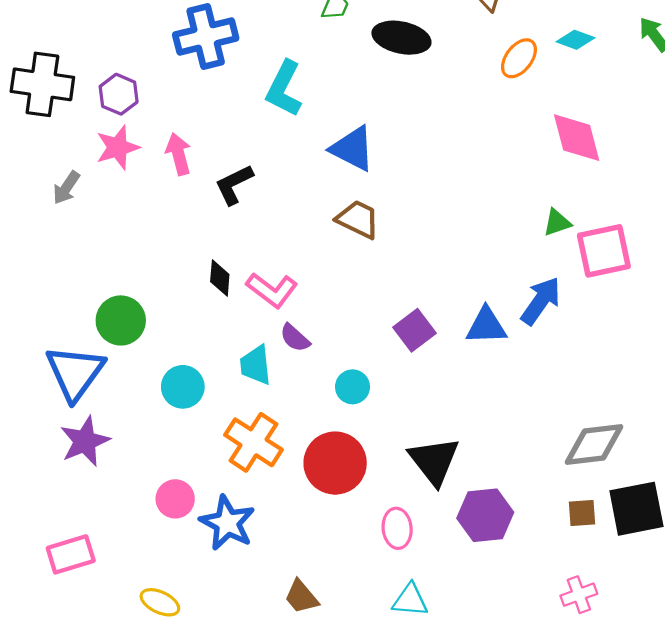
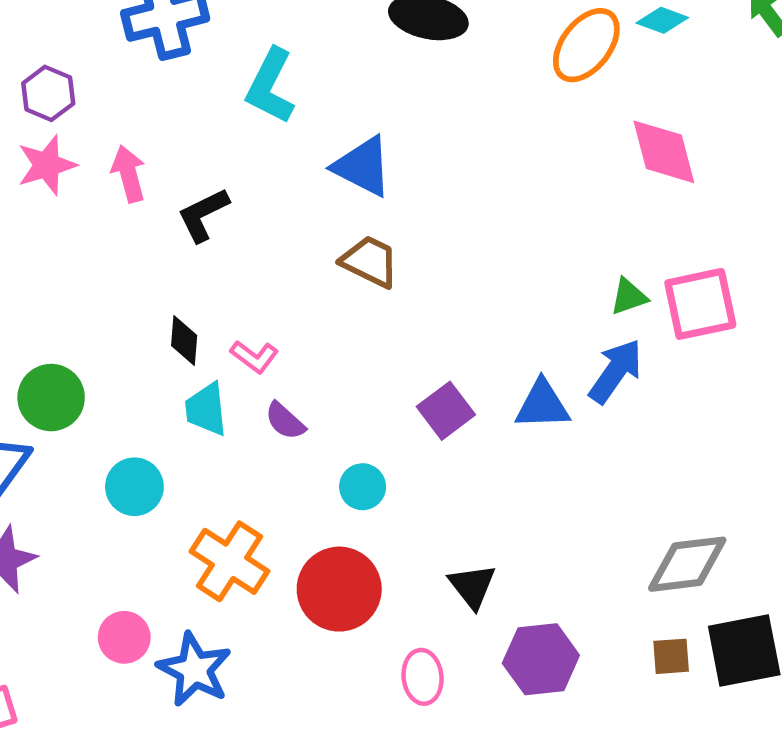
orange ellipse: (519, 58) -> (586, 45), size x1.4
green triangle: (557, 223) -> (629, 297), moved
pink L-shape: (272, 290) -> (254, 357), size x0.7
cyan trapezoid: (256, 365) -> (206, 409), moved
black triangle: (434, 461) -> (472, 586), size x0.7

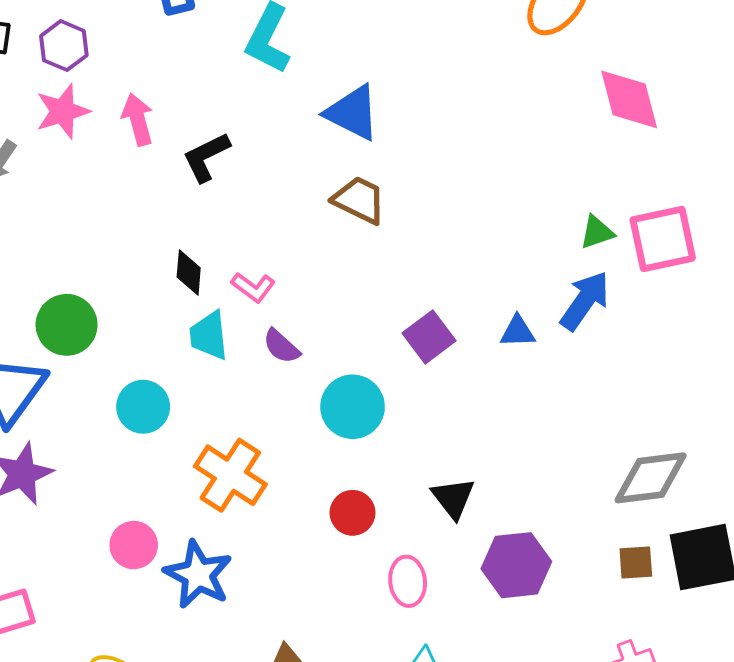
blue triangle: (542, 405) -> (518, 332), size x0.7
cyan circle: (363, 487) -> (353, 407), size x1.5
red circle: (339, 589) -> (353, 513), moved, size x0.6

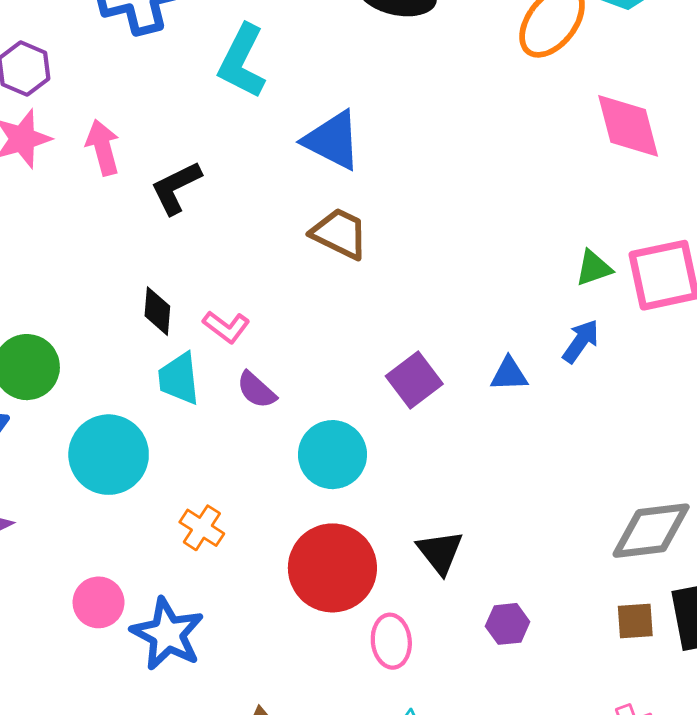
blue arrow: (585, 301) -> (581, 341), size x0.7
cyan circle: (143, 407) -> (109, 455), size x1.4
orange cross: (230, 475) -> (202, 528), size x0.6
red circle: (353, 513) -> (332, 568), size x1.8
purple hexagon: (516, 565) -> (508, 624), size x0.6

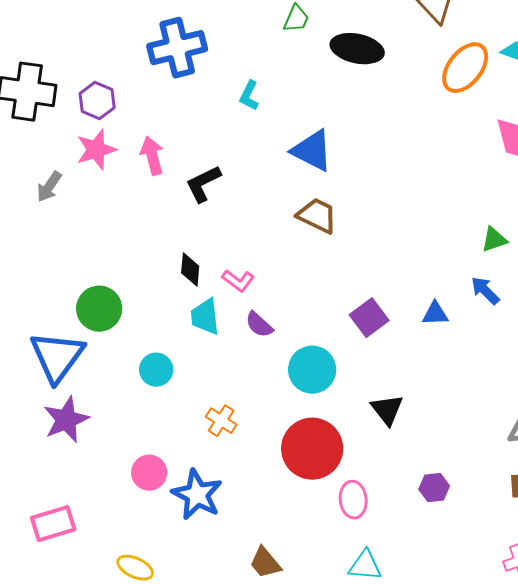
cyan L-shape: (242, 61) -> (249, 96), size x0.6
blue arrow: (581, 341) -> (485, 291), turned -80
cyan circle: (109, 455) -> (156, 370), size x0.6
black triangle: (440, 552) -> (387, 410), moved

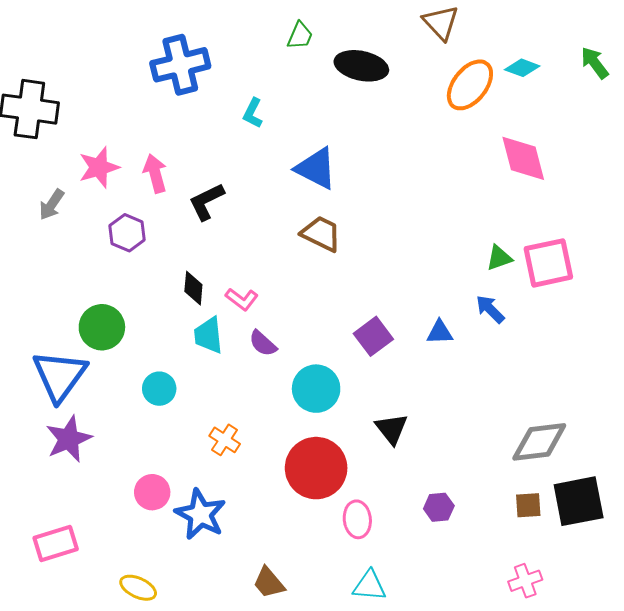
purple hexagon: (97, 101) -> (127, 233), moved

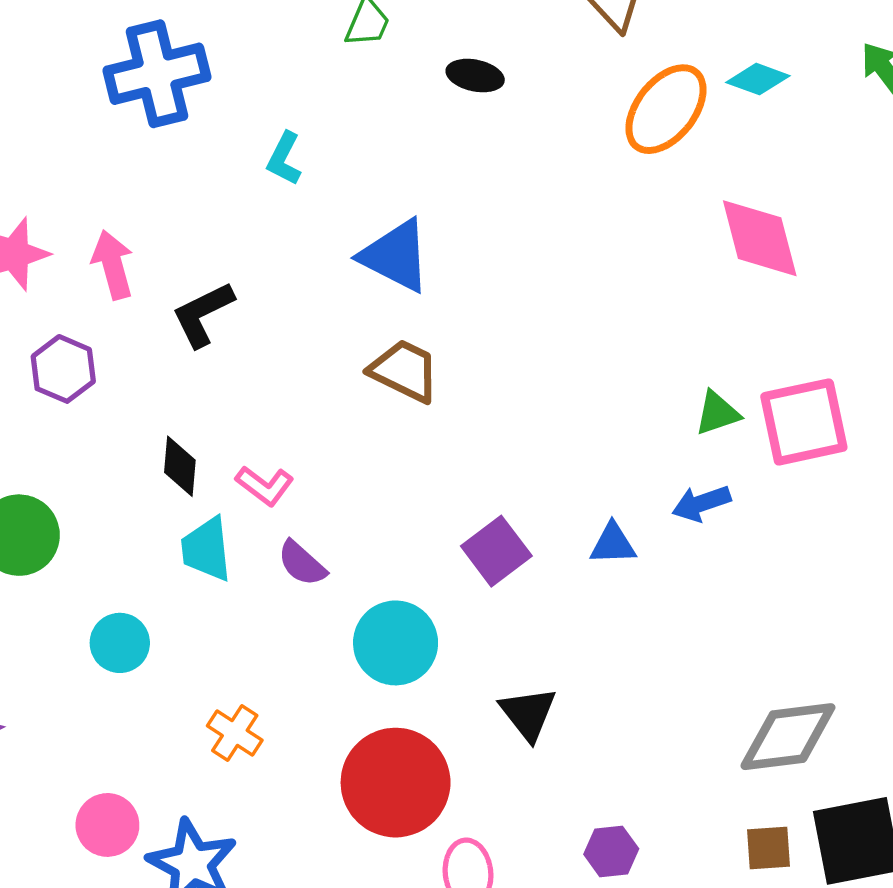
black ellipse: (361, 66) -> (475, 76), size x0.6
blue arrow: (490, 309) -> (701, 503), turned -64

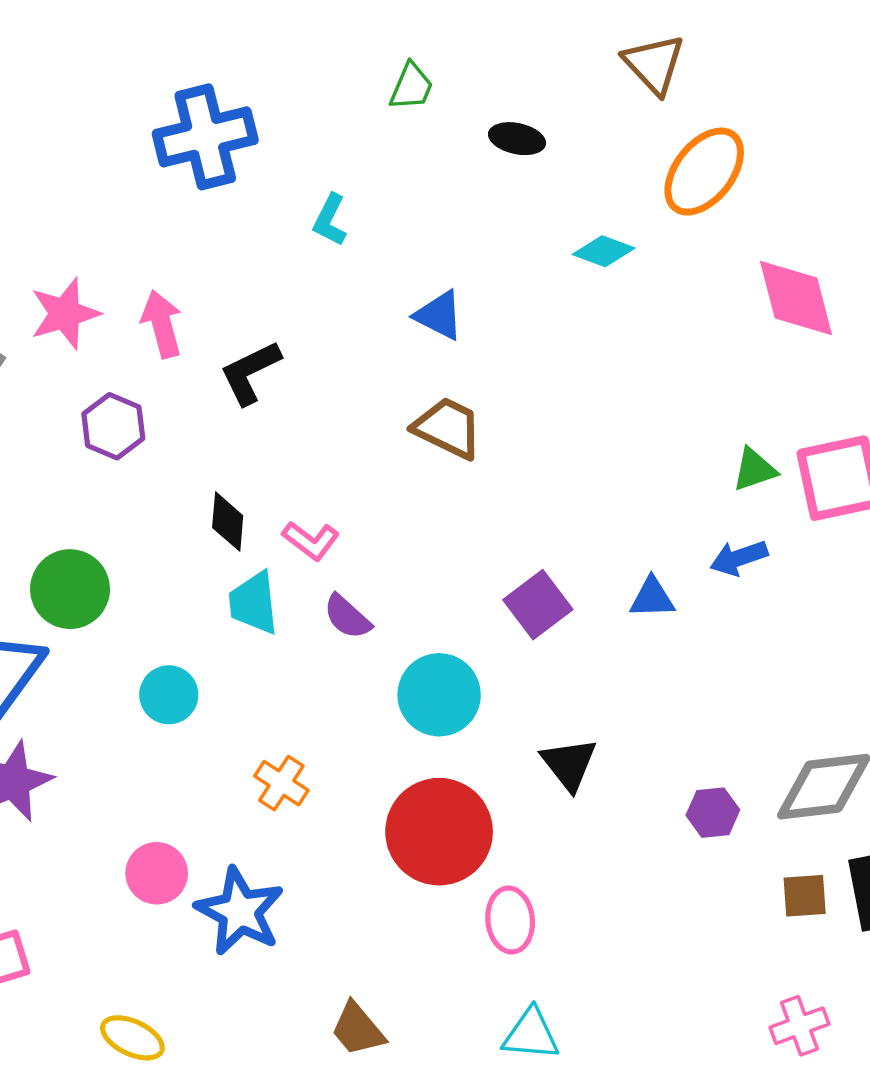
cyan diamond: (758, 79) -> (604, 251), moved
blue triangle: (396, 256) -> (439, 315), size x0.7
purple hexagon: (611, 852) -> (713, 813), moved

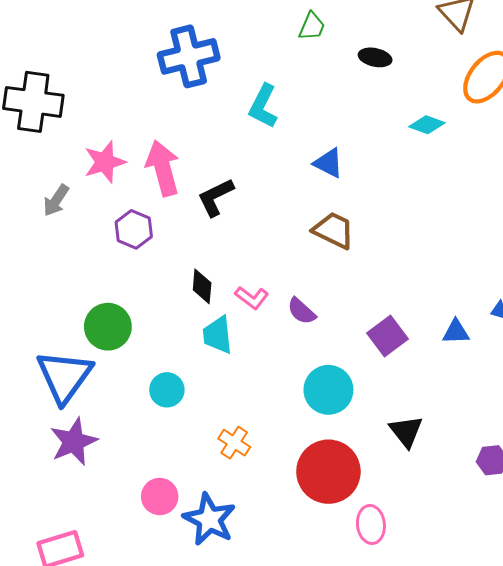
cyan L-shape: (330, 220) -> (263, 106), size x1.4
pink arrow: (162, 324) -> (163, 168), size x1.4
purple semicircle: (347, 617) -> (302, 311), moved

